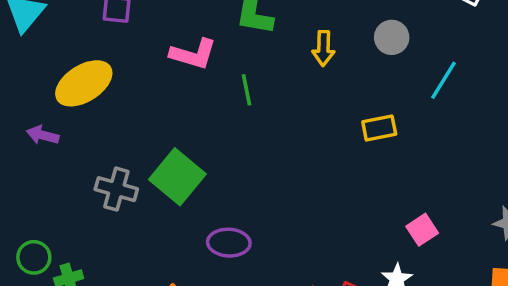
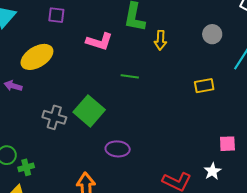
yellow arrow: (323, 48) -> (160, 40), moved
green line: (246, 90) -> (130, 76), moved, turned -72
pink square: (422, 230) -> (227, 144), turned 30

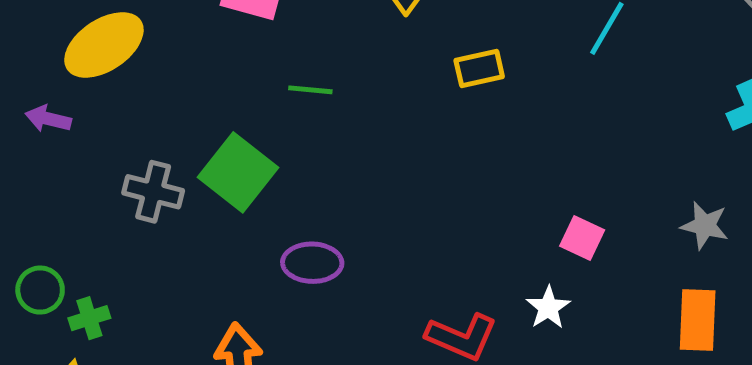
green line: (130, 76) -> (310, 90), moved
yellow rectangle: (204, 86) -> (479, 69), moved
pink square: (227, 144) -> (582, 238), turned 30

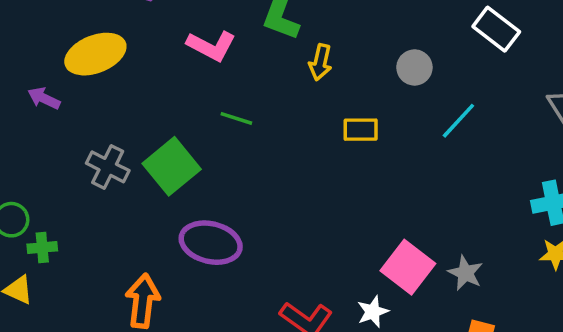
gray star: (705, 225) -> (465, 273), moved
pink square: (582, 238) -> (408, 267), size x1.6
purple ellipse: (312, 263) -> (211, 243), size x1.4

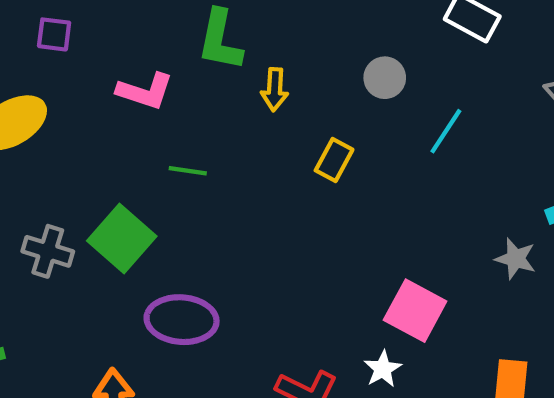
yellow rectangle: (361, 130) -> (334, 160), turned -52
gray star: (465, 273) -> (515, 259), moved

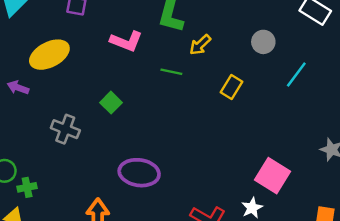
yellow arrow: (275, 89) -> (200, 45), turned 40
green line: (188, 171) -> (171, 72), moved
green square: (122, 239) -> (111, 103), moved, size x0.6

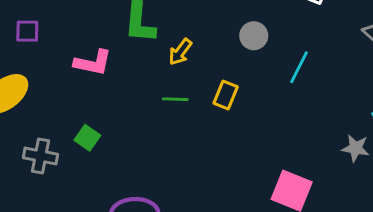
green line: (171, 72) -> (175, 99), moved
gray cross: (65, 129) -> (40, 156), moved

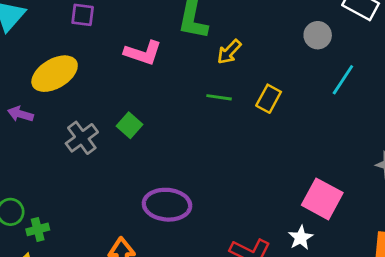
gray circle: (254, 36) -> (318, 35), moved
gray cross: (40, 156) -> (82, 138), turned 36

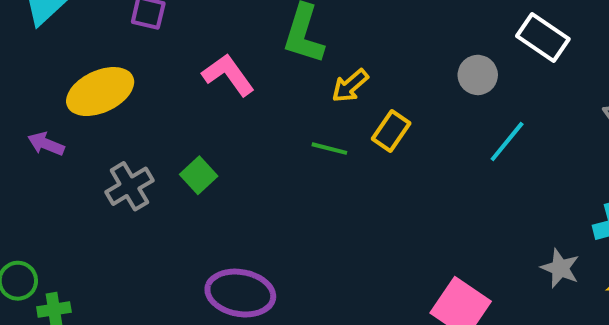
pink L-shape: (143, 53) -> (228, 75), turned -150
yellow rectangle: (269, 99) -> (391, 131), moved

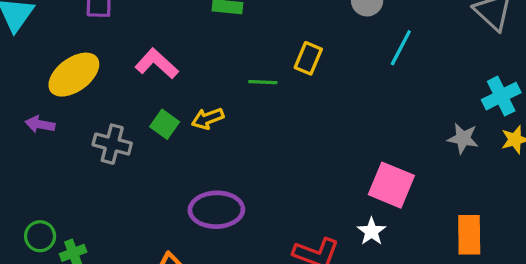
pink L-shape: (228, 75) -> (157, 64), moved
yellow arrow: (350, 86) -> (208, 119), moved, turned 32
gray cross: (129, 186) -> (112, 144), turned -33

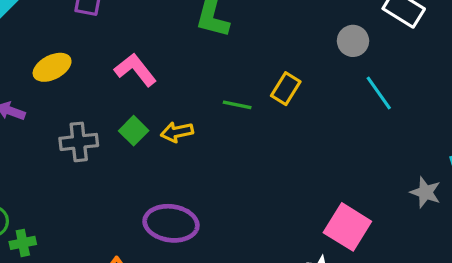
cyan line: (401, 48) -> (379, 93), turned -72
yellow ellipse: (74, 75) -> (52, 67), size x0.7
gray cross: (112, 144) -> (79, 142), turned -30

